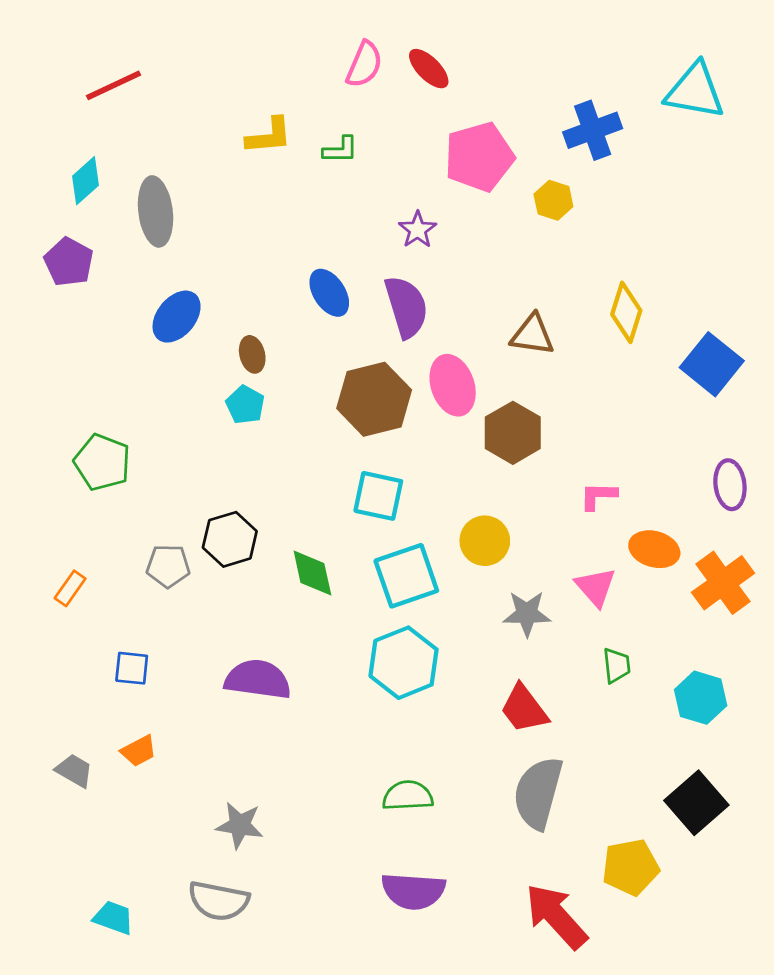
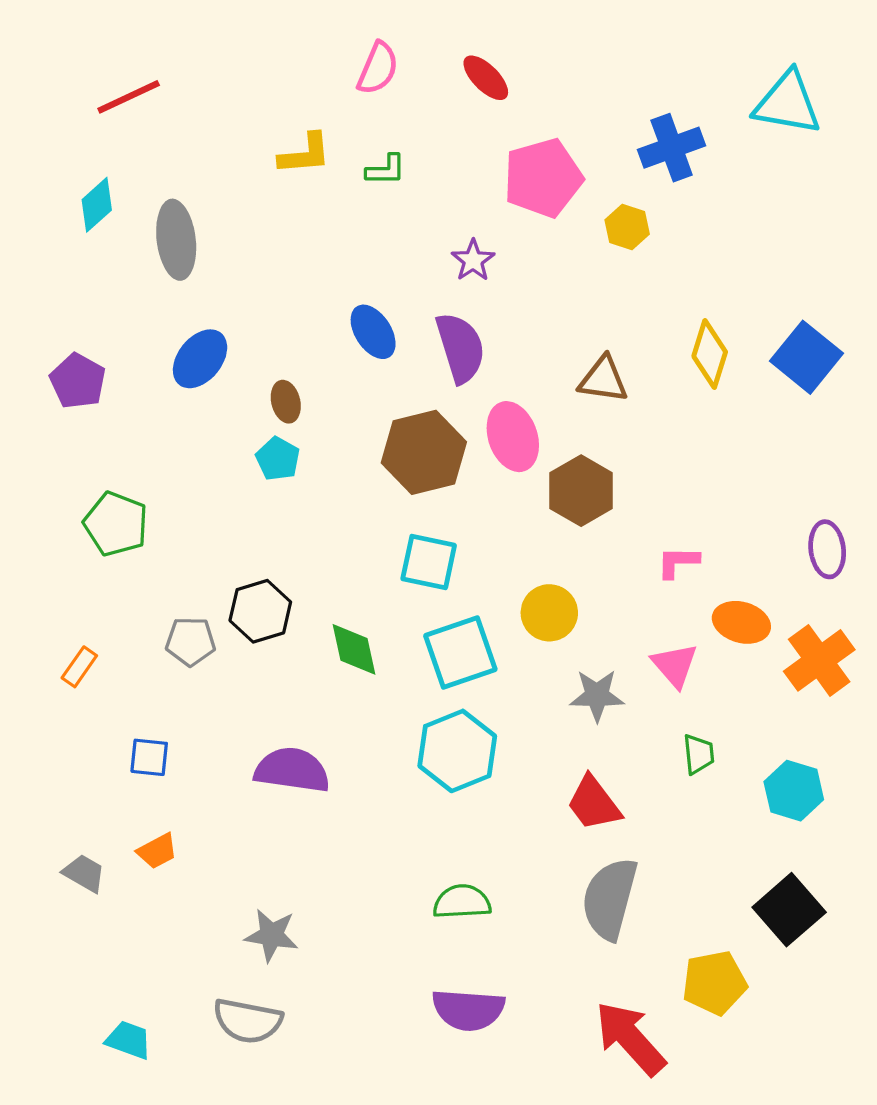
pink semicircle: (364, 64) -> (378, 68), moved
purple pentagon: (69, 262) -> (78, 381), moved
blue square: (712, 364) -> (807, 357), moved

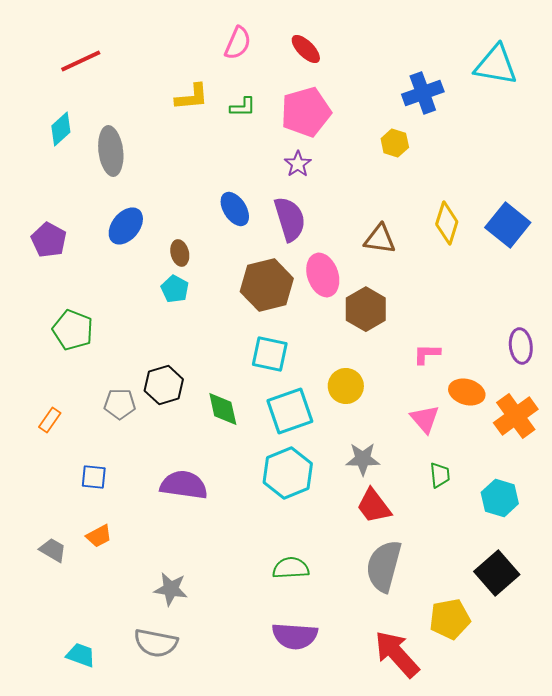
pink pentagon: (543, 178) -> (306, 112), moved
gray star: (597, 695) -> (363, 459), moved

